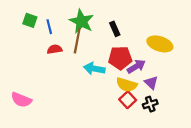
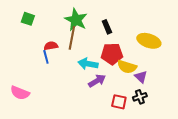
blue line: (49, 27) -> (46, 57), moved
purple arrow: (136, 66) -> (97, 81), moved
yellow semicircle: (127, 85) -> (127, 67), moved
red square: (128, 100) -> (119, 102), moved, turned -35

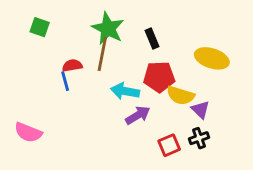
red square: (119, 102) -> (169, 145), turned -35

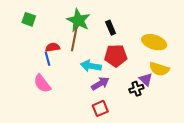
yellow semicircle: (181, 95) -> (159, 69), moved
pink semicircle: (28, 132) -> (42, 84), moved, turned 30
black cross: (199, 138) -> (136, 89), moved
red square: (169, 145) -> (100, 108), moved

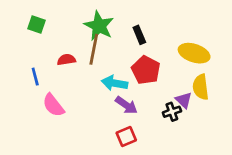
red pentagon: (116, 56) -> (146, 70), turned 30
blue line: (47, 59) -> (35, 77), moved
yellow semicircle: (159, 69) -> (201, 87), turned 66
purple arrow: (100, 84) -> (126, 105), turned 66

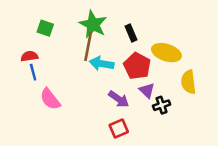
green square: (36, 24) -> (45, 28), moved
yellow ellipse: (194, 53) -> (166, 53), moved
red semicircle: (66, 60) -> (29, 56), moved
cyan arrow: (115, 83) -> (102, 64), moved
purple triangle: (184, 100) -> (147, 91), moved

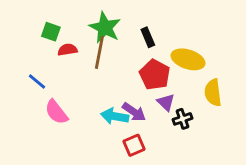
red semicircle: (29, 56) -> (67, 50), moved
cyan arrow: (102, 64) -> (115, 116), moved
blue line: (33, 72) -> (37, 82), turned -35

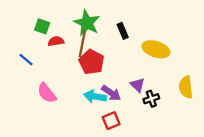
red pentagon: (155, 75) -> (92, 62), moved
blue line: (37, 82) -> (26, 60), moved
yellow semicircle: (213, 93) -> (186, 87), moved

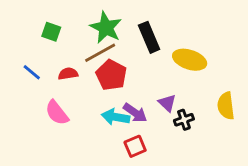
black rectangle: (123, 31) -> (149, 37), size x1.5
red semicircle: (56, 41) -> (68, 74), moved
brown line: (82, 44) -> (100, 53), turned 50

